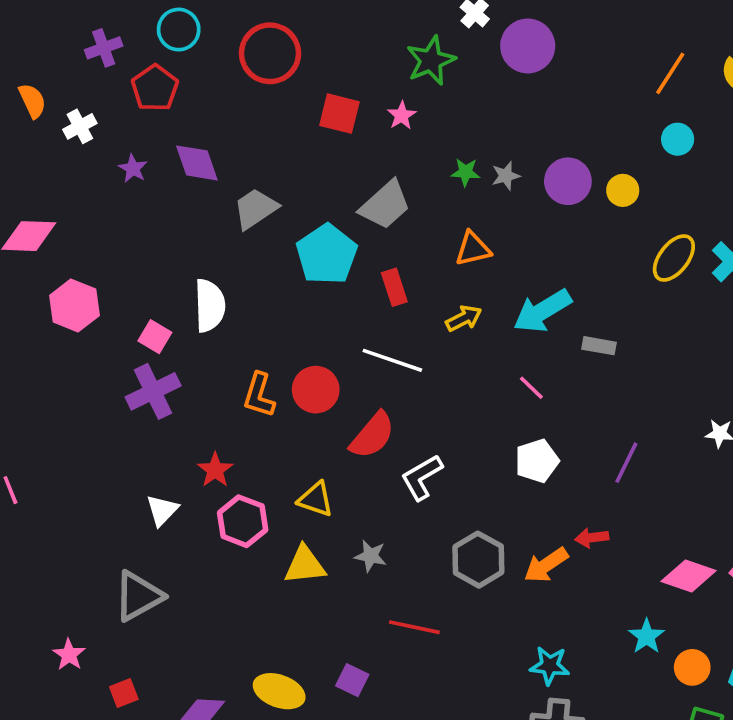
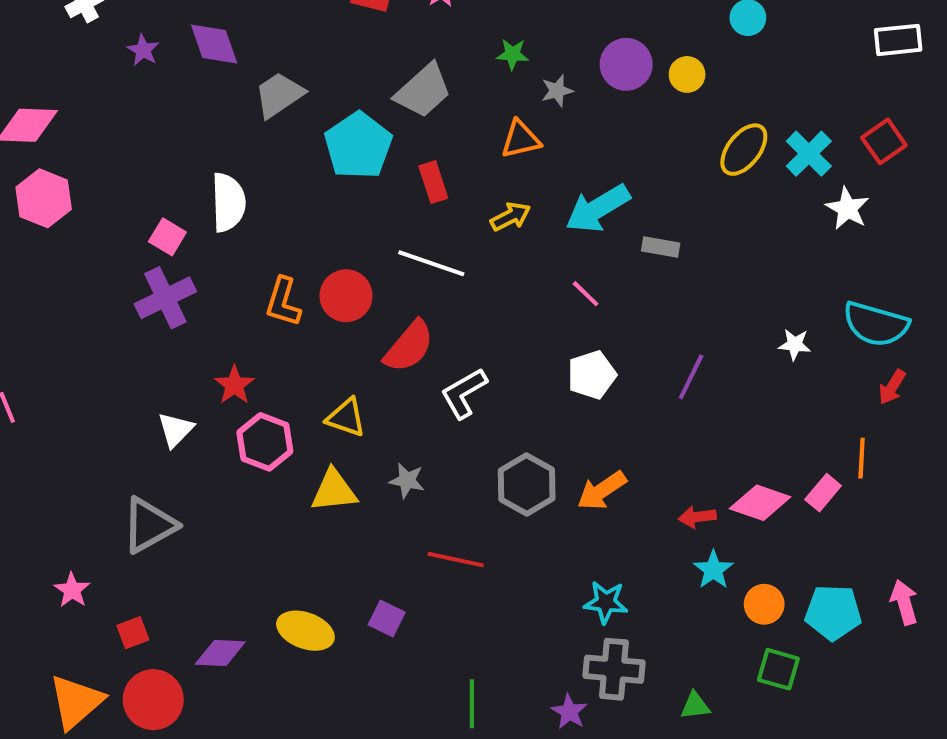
gray star: (506, 176) -> (557, 91), moved
pink hexagon: (74, 306) -> (44, 198), moved
red arrow: (592, 538) -> (697, 517), moved

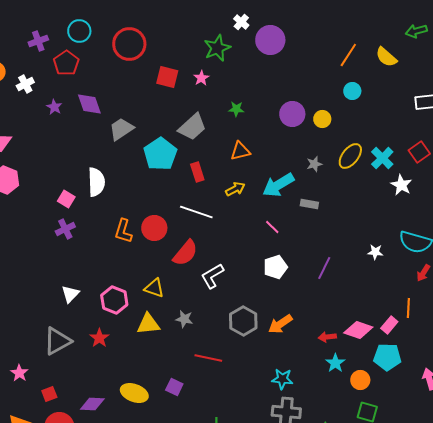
gray star: (557, 91) -> (314, 164), moved
purple cross: (165, 298) -> (65, 229), size x0.7
red star: (234, 385) -> (99, 338), moved
cyan pentagon: (833, 612) -> (387, 357), moved

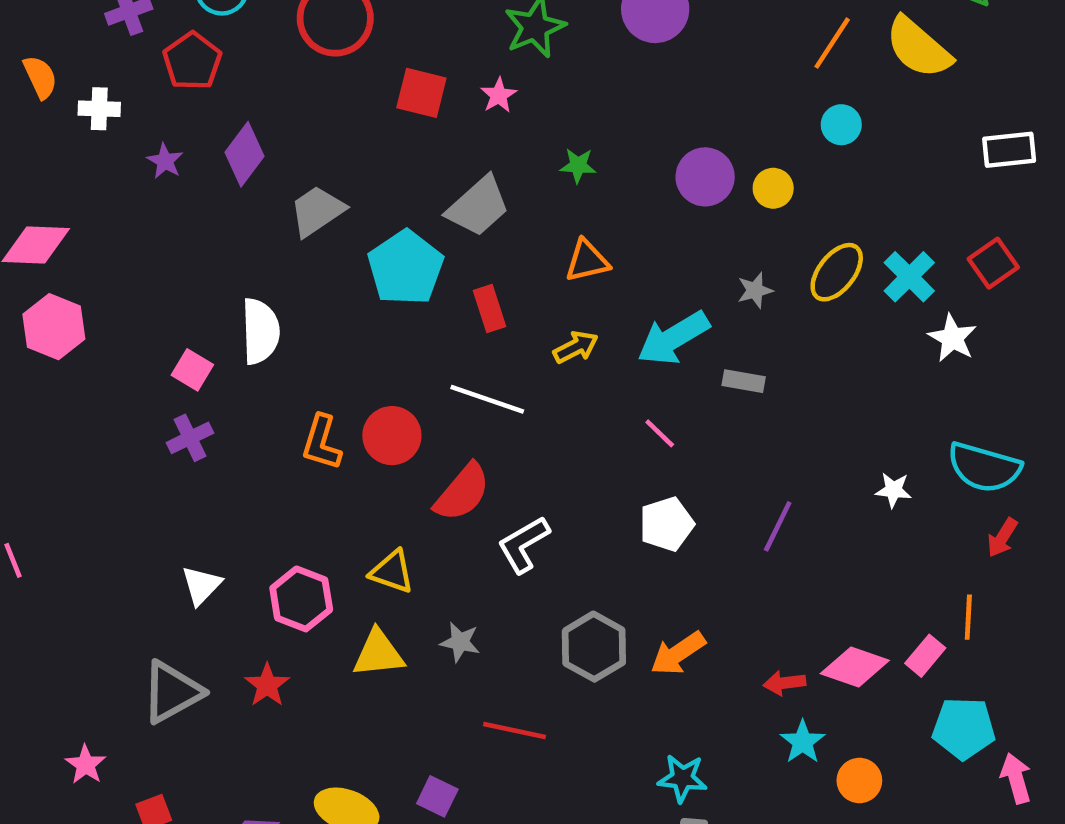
yellow semicircle: (386, 57) -> (918, 48), size x1.4
white cross: (25, 84) -> (99, 109), turned 30
purple diamond: (89, 104) -> (244, 154), turned 56
cyan pentagon: (387, 357) -> (964, 728), moved

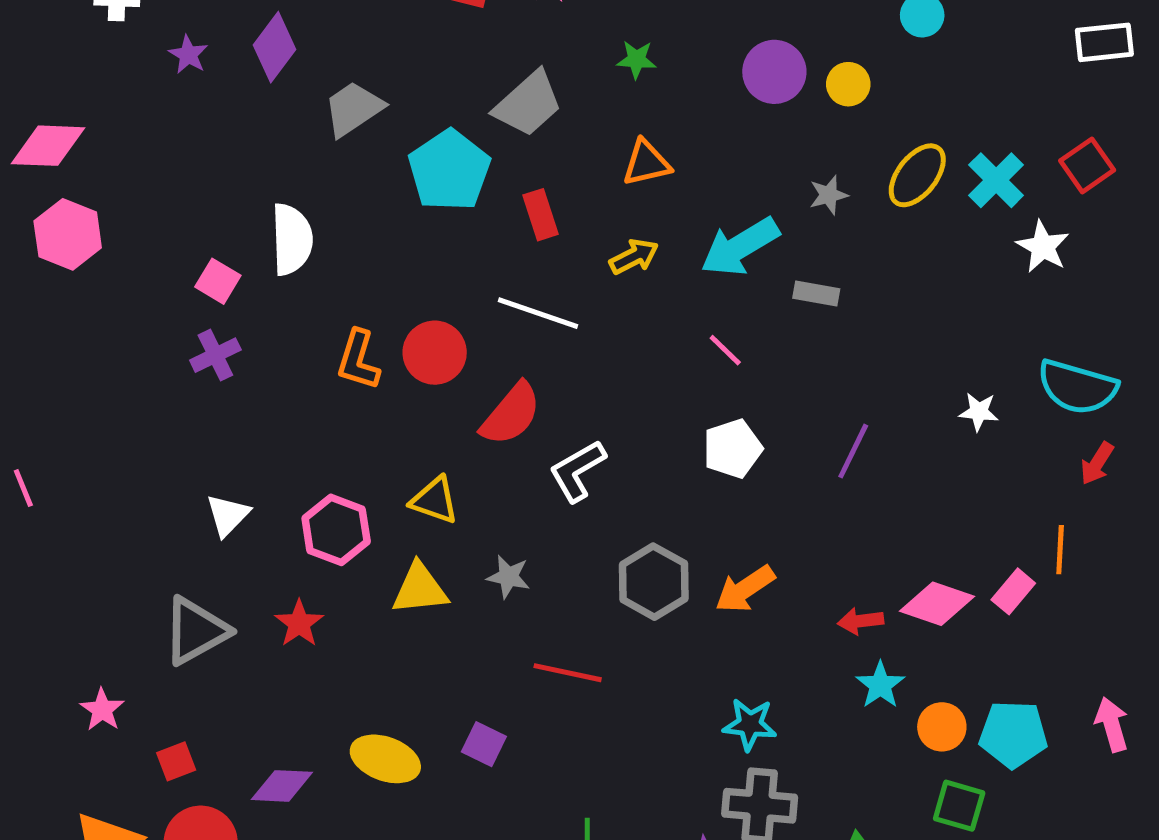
cyan pentagon: (964, 728) -> (1013, 734), moved

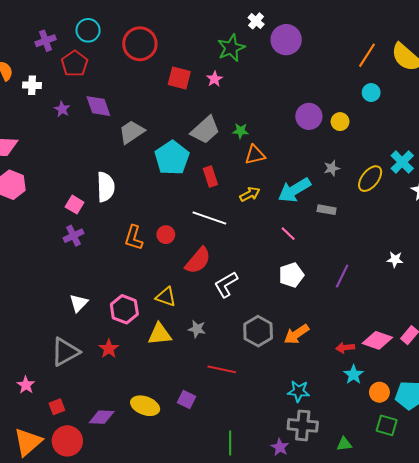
purple diamond: (275, 47) -> (98, 106), turned -56
green star: (637, 60) -> (240, 131), moved
yellow ellipse: (917, 175) -> (370, 179), moved
red circle: (435, 353) -> (166, 235), size x0.7

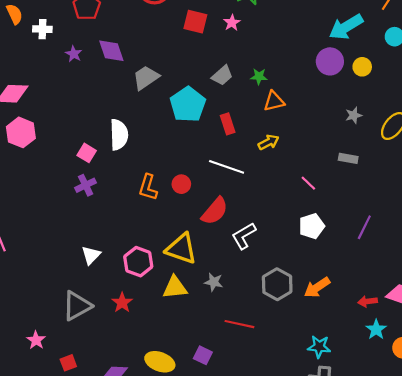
gray trapezoid: (205, 130) -> (222, 75), size x0.7
cyan arrow: (294, 190) -> (346, 27), moved
yellow triangle: (166, 297) -> (181, 249), size x1.5

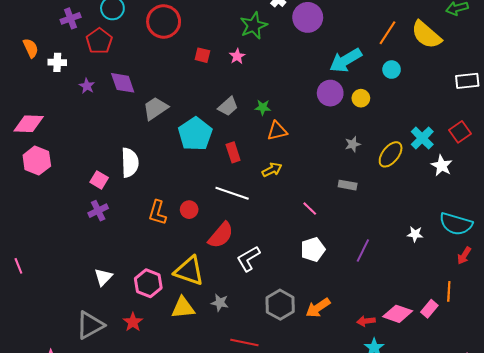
red square: (195, 22) -> (202, 55), size x0.7

